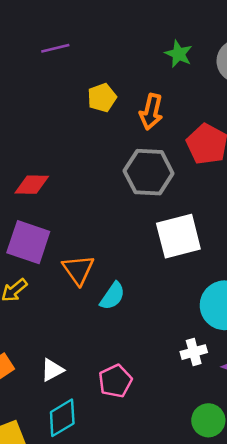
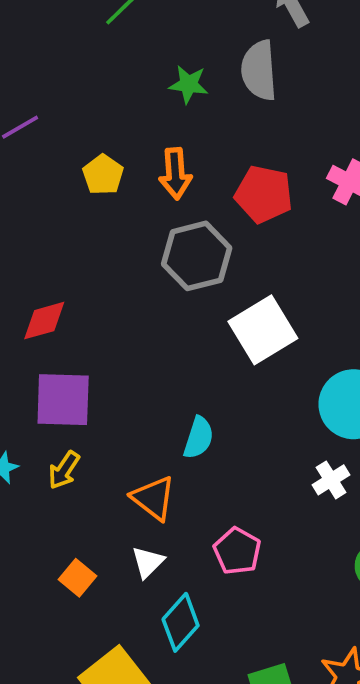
orange triangle: (78, 270) -> (153, 498), moved

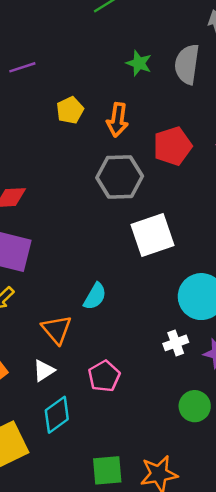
red pentagon: (264, 194) -> (173, 146), turned 30

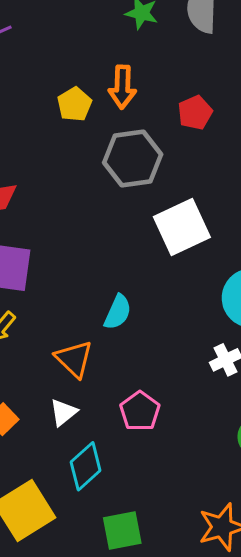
yellow pentagon: (70, 110) -> (75, 104), moved
red pentagon: (173, 146) -> (195, 113), size x0.7
green square: (107, 470) -> (122, 531), moved

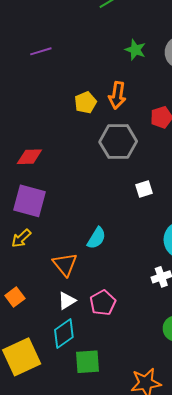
white square: (182, 227) -> (144, 189), size x0.5
white triangle: (63, 412) -> (67, 301), moved
green square: (122, 531) -> (87, 362), moved

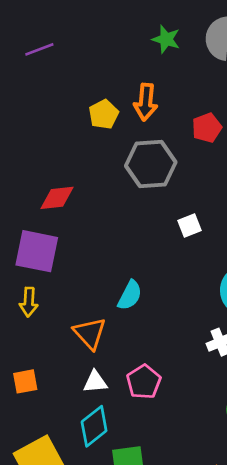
red diamond: (29, 157) -> (57, 198), moved
yellow arrow: (21, 238) -> (29, 302), turned -40
orange square: (15, 297) -> (25, 381), turned 30
white triangle: (67, 301) -> (95, 382), turned 30

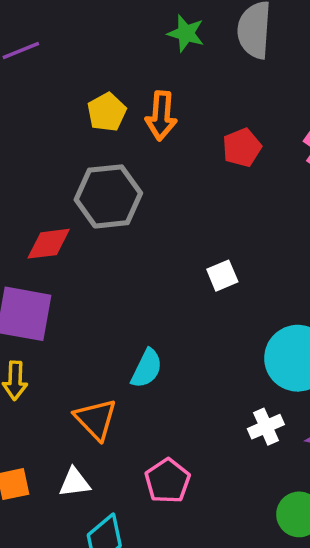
yellow pentagon: (104, 114) -> (107, 112), moved
gray hexagon: (151, 164) -> (108, 196), moved
white triangle: (95, 382) -> (75, 482), moved

